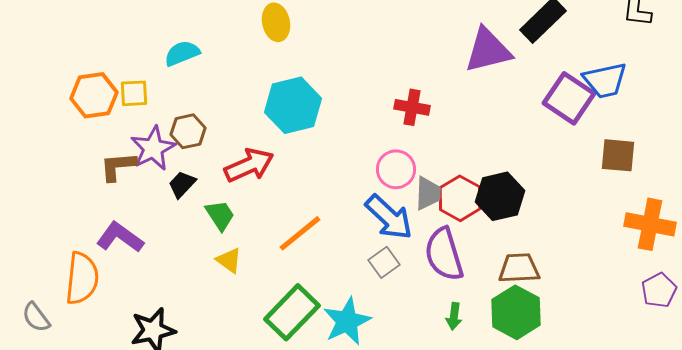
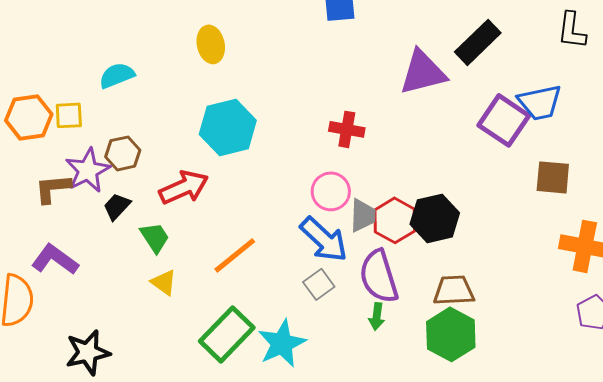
green arrow: (454, 316) -> (377, 316), moved

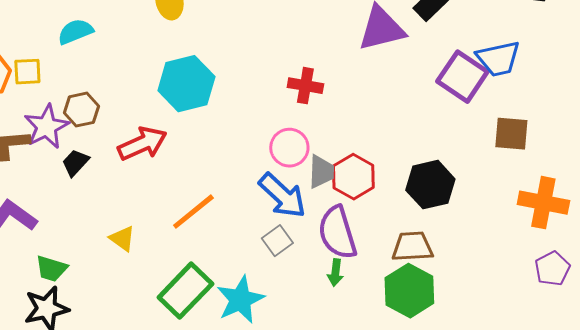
black hexagon: (435, 218) -> (430, 185), moved
green trapezoid: (155, 237) -> (51, 269), moved, turned 140

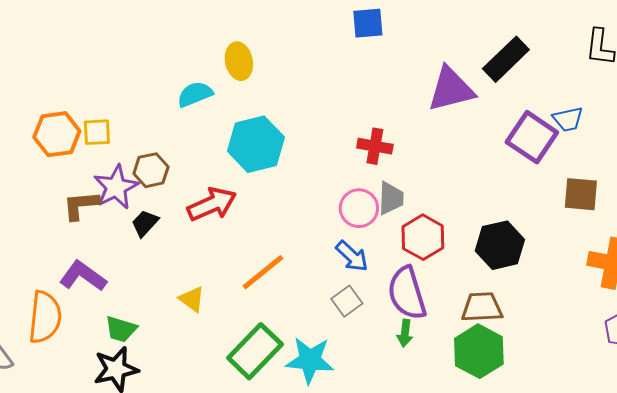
cyan semicircle: (75, 32) -> (195, 94), moved
blue trapezoid: (498, 59) -> (568, 119), size x0.7
gray trapezoid: (321, 172) -> (391, 198), moved
blue arrow: (282, 196) -> (352, 256), size x0.7
cyan star: (240, 300) -> (310, 360), turned 30

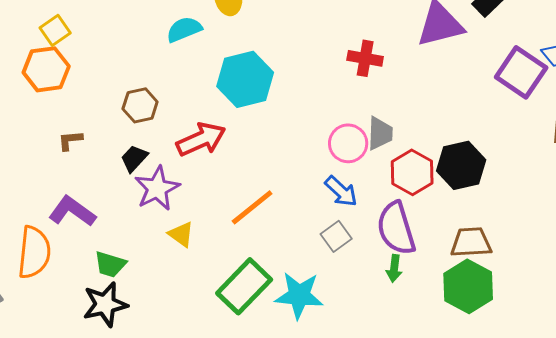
yellow square: (97, 132) -> (55, 30), moved, turned -32
red cross: (375, 146) -> (365, 58), moved
purple star: (116, 187) -> (157, 188), moved
brown L-shape: (81, 205) -> (70, 140), size x0.7
black hexagon: (500, 245) -> (461, 165), moved

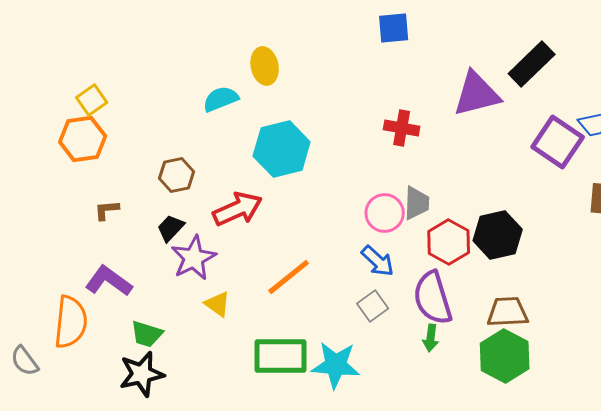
green rectangle: (244, 286) -> (281, 356), turned 46

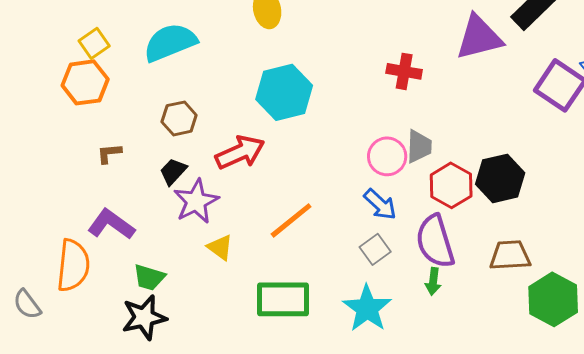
cyan semicircle: (221, 99) -> (170, 42), moved, size x1.5
green hexagon: (505, 356) -> (553, 299), moved
cyan star: (336, 365) -> (367, 308), moved, turned 30

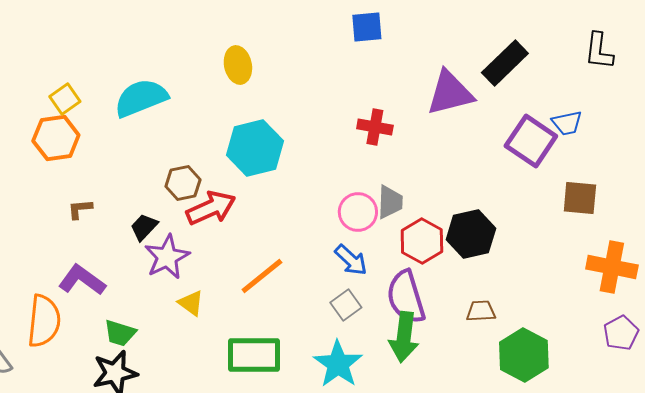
brown hexagon: (179, 118) -> (183, 183), moved
brown trapezoid: (510, 255) -> (481, 311), size x0.7
green arrow: (433, 281) -> (404, 337), size x1.8

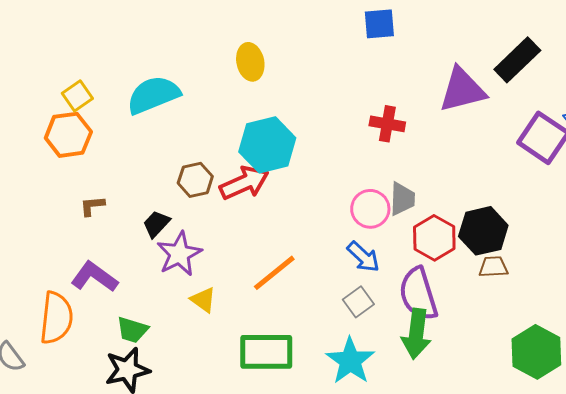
red arrow: (211, 208) -> (244, 183), moved
brown trapezoid: (481, 311) -> (493, 267), moved

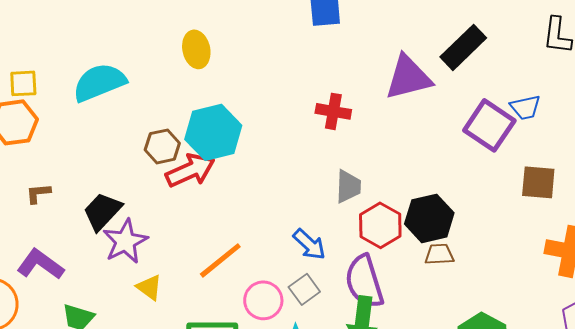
yellow square: (77, 96) -> (23, 83), turned 32
brown hexagon: (195, 180) -> (162, 146), moved
pink circle: (370, 209) -> (263, 300), moved
black trapezoid: (156, 224) -> (102, 211), size x1.4

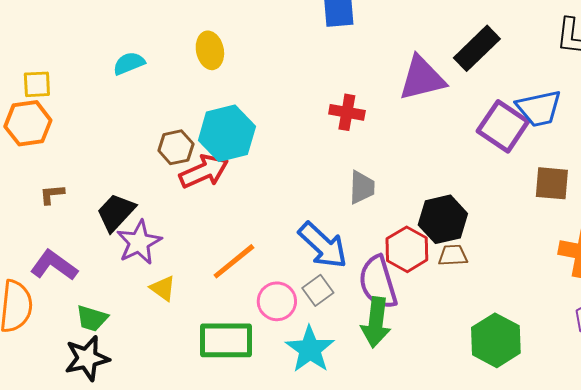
cyan semicircle: (99, 82) -> (129, 63), moved, size x0.6
blue trapezoid: (525, 107) -> (539, 108), size x1.5
red hexagon: (380, 225) -> (407, 249), moved
blue arrow: (309, 244) -> (323, 245), size x1.5

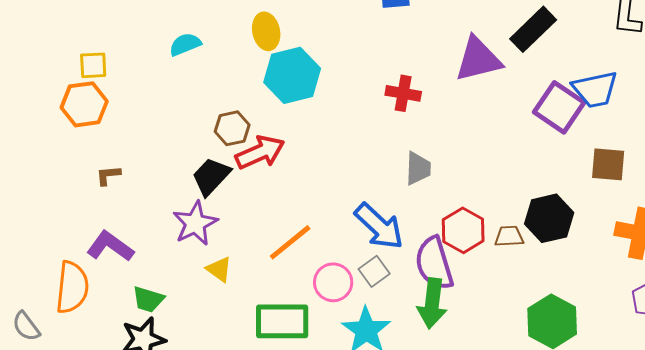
cyan hexagon: (227, 133) -> (292, 75), moved
black trapezoid: (116, 212) -> (211, 176), moved
black hexagon: (443, 219) -> (549, 218), moved

